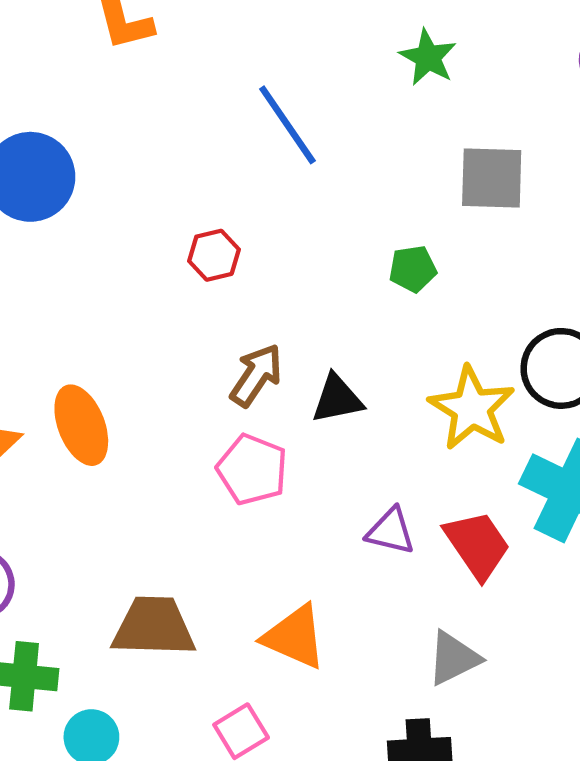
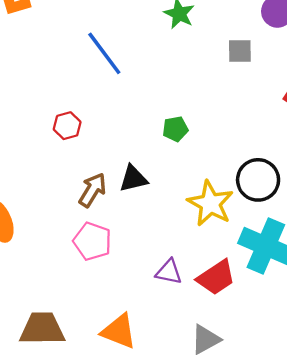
gray square: (492, 178) -> (240, 51), moved, size x0.7
black triangle: (337, 399) -> (133, 179), moved
red trapezoid: (477, 545) -> (216, 277), turned 93

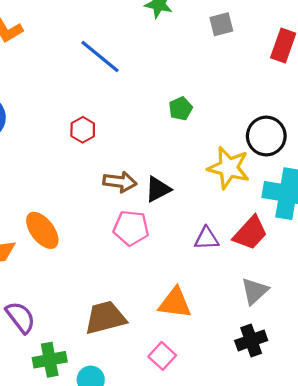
black triangle: (133, 179) -> (158, 189), moved
brown arrow: (93, 190) -> (120, 182), turned 80

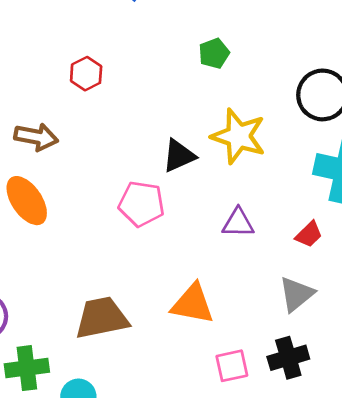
yellow star: (229, 168) -> (238, 136), moved
brown arrow: (120, 182) -> (36, 137), moved
red trapezoid: (250, 233) -> (309, 234), moved, size x0.6
pink square: (162, 356) -> (232, 366), moved, turned 32

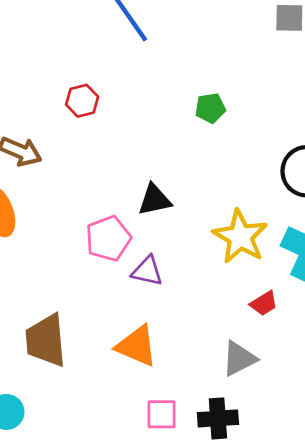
yellow star: (238, 136) -> (240, 237), moved
pink pentagon: (141, 204) -> (108, 238), turned 30
purple triangle: (238, 223) -> (147, 271), moved
brown trapezoid: (102, 318) -> (46, 340), turned -96

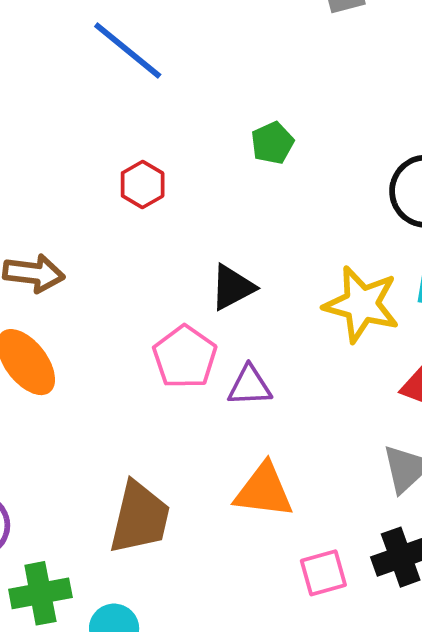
red hexagon: (82, 101) -> (143, 184), moved
brown trapezoid: (46, 340) -> (140, 518), turned -146

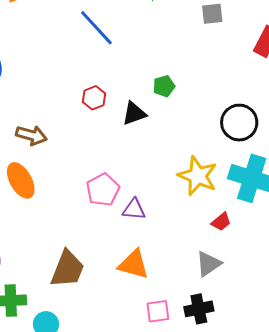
black triangle: (232, 287) -> (134, 113), moved

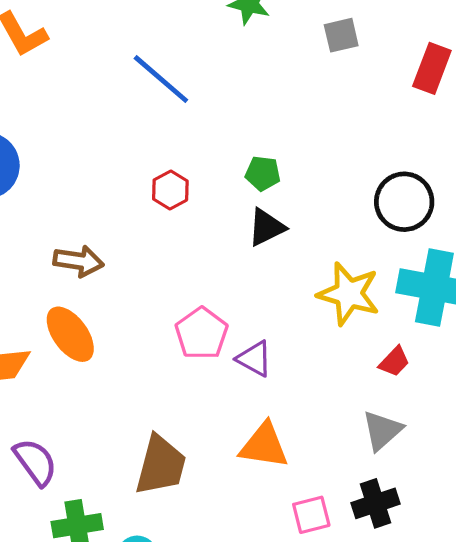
green pentagon: (164, 86) -> (263, 173), moved, turned 30
black triangle: (134, 113) -> (266, 227), moved
purple triangle: (134, 209) -> (254, 359), turned 30

